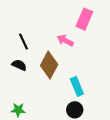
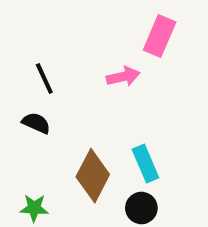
pink arrow: (65, 40) -> (123, 76), turned 140
brown diamond: (49, 65) -> (93, 176), moved

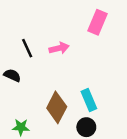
pink arrow: (123, 76) -> (59, 48), moved
black semicircle: (36, 123) -> (12, 75), moved

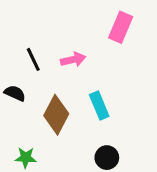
cyan rectangle: (89, 100) -> (99, 105), moved
brown diamond: (57, 107) -> (56, 115), moved

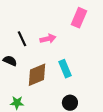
brown diamond: (56, 115) -> (37, 75), turned 40

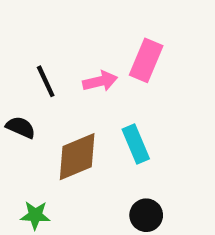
pink rectangle: (79, 18) -> (146, 60), moved

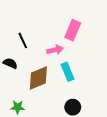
pink arrow: (100, 81) -> (55, 50), moved

